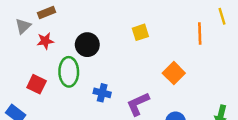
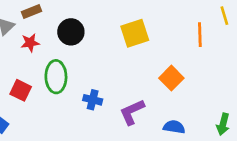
yellow square: (140, 32) -> (135, 33), size x1.5
black circle: (87, 45) -> (71, 32), moved

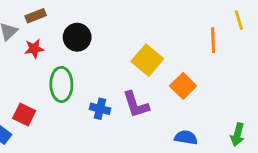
yellow square: (135, 33) -> (147, 60), moved, turned -32
red square: (21, 90) -> (24, 115), moved
purple L-shape: (132, 112) -> (136, 105), moved, turned -84

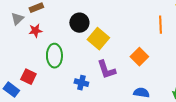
black circle: (77, 37) -> (79, 23), moved
yellow square: (147, 60) -> (98, 39), moved
blue cross: (100, 109) -> (81, 83), moved

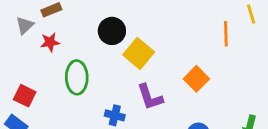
red square: (28, 77) -> (25, 96), moved

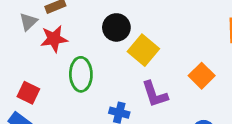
red star: (50, 42) -> (54, 39), size x1.4

